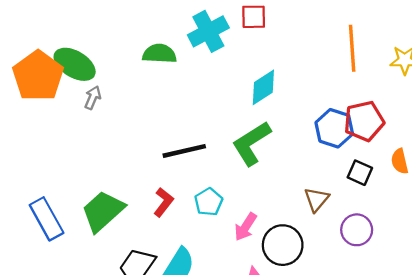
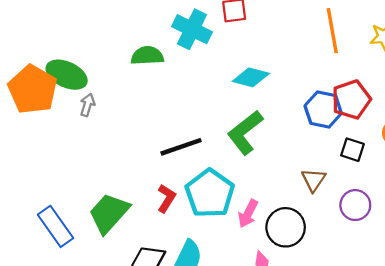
cyan cross: (208, 31) -> (192, 29), turned -30
cyan diamond: (263, 87) -> (251, 77), turned 54
cyan pentagon: (209, 202) -> (210, 193), size x1.8

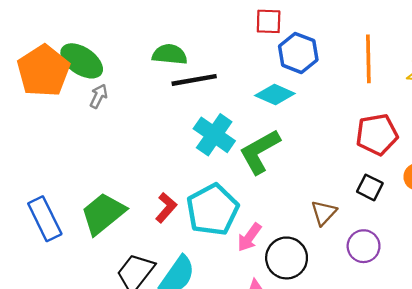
cyan cross: (192, 29) -> (214, 135), moved
blue hexagon: (323, 109) -> (298, 53), moved
black line: (181, 147) -> (194, 80), moved

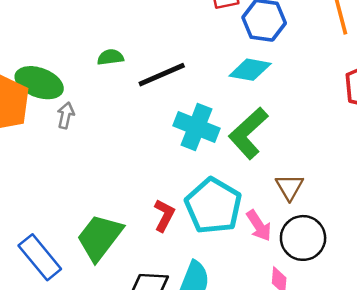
green semicircle: (170, 54) -> (110, 57), moved, size x0.7
brown triangle: (324, 213) -> (290, 187), moved
pink arrow: (249, 237) -> (259, 226), turned -56

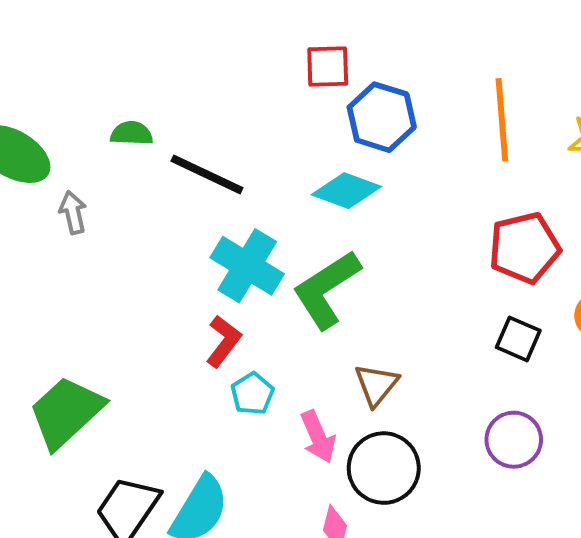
black line: (162, 75) -> (207, 174), turned 39
gray arrow: (66, 115) -> (73, 212), moved, turned -35
cyan pentagon: (213, 206) -> (252, 394), size x0.5
red L-shape: (164, 215) -> (223, 341), moved

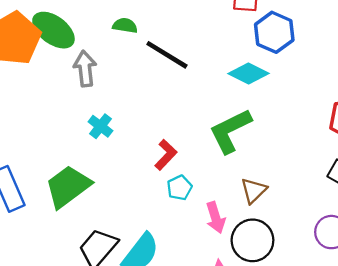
gray arrow: (73, 212) -> (85, 69), size x1.4
cyan cross: (247, 266) -> (100, 126), moved, size x0.6

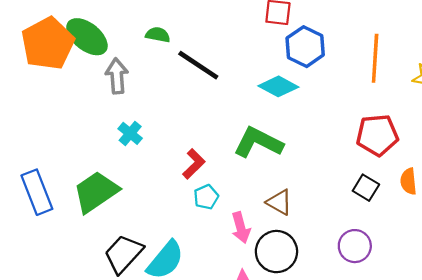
green L-shape: (230, 131) -> (258, 142), turned 51
brown triangle: (254, 190) -> (279, 202), turned -48

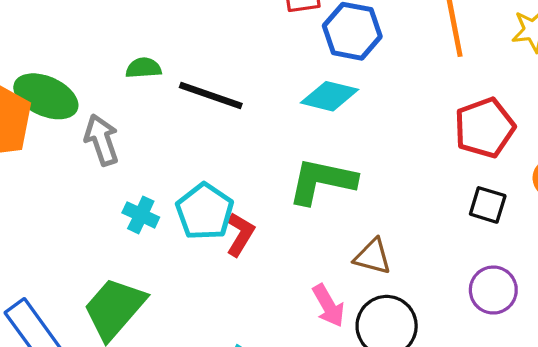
cyan pentagon: (206, 197) -> (205, 212), moved, size x1.6

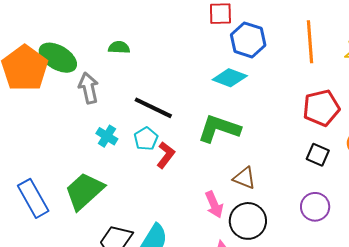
black line: (211, 95) -> (153, 108), moved
cyan pentagon: (205, 212) -> (146, 139), size x0.7

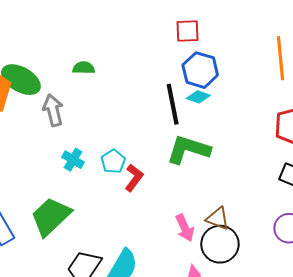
blue hexagon: (248, 40) -> (200, 70), moved
cyan diamond: (230, 78) -> (198, 97), size x0.7
black line: (153, 108) -> (173, 104), moved, turned 54
brown triangle: (244, 178) -> (218, 218), moved

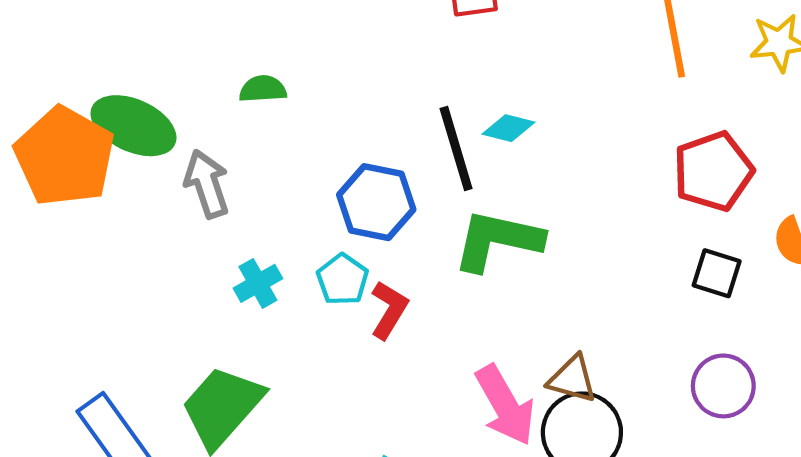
blue hexagon: (200, 70) -> (376, 202), moved
cyan cross: (73, 160) -> (258, 283), turned 35
pink arrow: (185, 228) -> (505, 405), size x1.4

